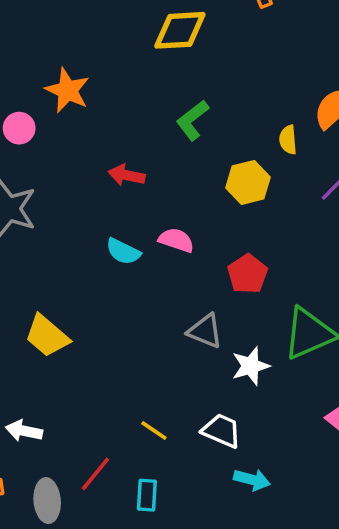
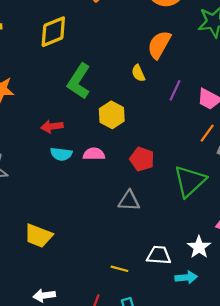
green L-shape: (192, 120) -> (79, 81), size x1.4
yellow hexagon: (248, 182) -> (112, 115), moved
cyan semicircle: (123, 251) -> (61, 154), moved
white star: (251, 366) -> (199, 247), moved

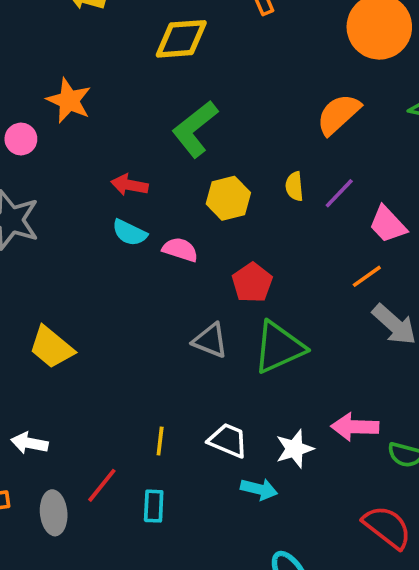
yellow semicircle: (138, 73) -> (294, 186), moved
green triangle: (190, 181) -> (279, 347), moved
yellow line: (120, 269) -> (160, 441), turned 63

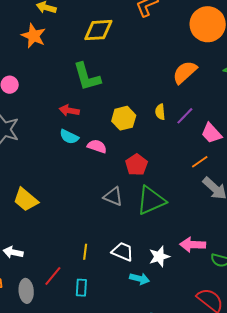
orange star: (69, 100) -> (34, 36), moved
green L-shape: (195, 129) -> (87, 77), moved, turned -68

